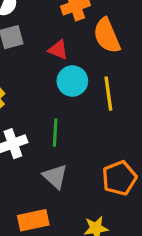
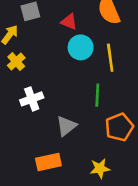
green line: (55, 133) -> (97, 95), moved
gray triangle: (55, 177) -> (66, 126), turned 40

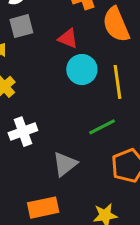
green line: (97, 95) -> (102, 127), turned 60

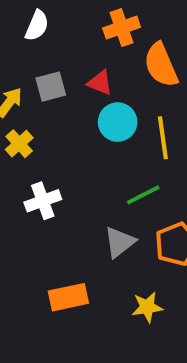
gray square: (21, 26) -> (51, 87), moved
gray triangle: (65, 164) -> (120, 242), moved

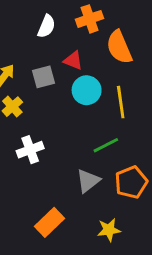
white semicircle: (37, 26) -> (46, 26), moved
gray square: (51, 87) -> (44, 77), moved
orange rectangle: (68, 297) -> (49, 222), turned -32

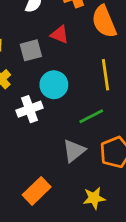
cyan circle: (87, 90) -> (54, 85), moved
white cross: (30, 150) -> (29, 109), moved

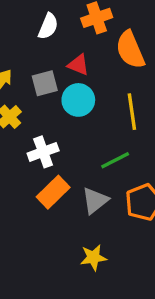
cyan circle: (54, 85) -> (78, 100), moved
orange rectangle: (37, 191) -> (53, 192), moved
yellow star: (94, 198) -> (93, 257), moved

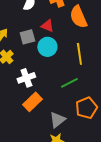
gray triangle: (95, 201) -> (57, 120), moved

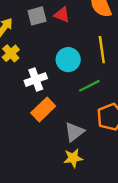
gray square: (27, 37) -> (37, 16), moved
cyan circle: (47, 47) -> (68, 60), moved

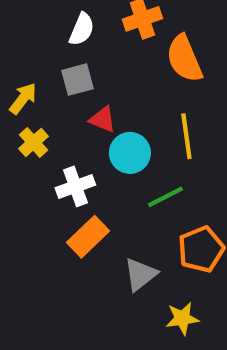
red triangle: (62, 15) -> (103, 119), moved
yellow star: (73, 158) -> (182, 318), moved

